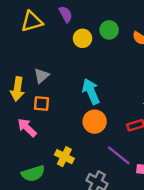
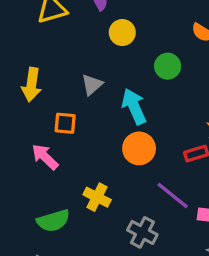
green circle: (109, 30) -> (168, 66), moved
gray triangle: (41, 76) -> (92, 85), moved
yellow arrow: (17, 89) -> (32, 85), moved

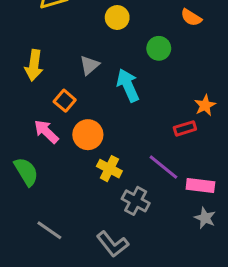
orange square: (65, 123) -> (65, 101), turned 35
orange circle: (139, 148) -> (88, 135), moved
yellow cross: (97, 197) -> (109, 169), moved
green semicircle: (53, 221) -> (26, 172), moved, turned -104

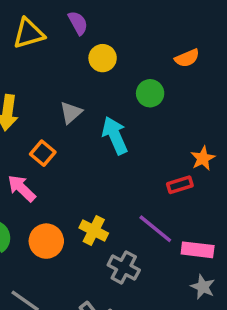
orange semicircle: (191, 17) -> (187, 58), turned -55
orange circle: (88, 135) -> (46, 241), moved

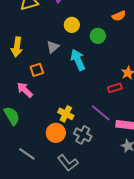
yellow circle: (103, 58) -> (72, 25), moved
orange square: (43, 153) -> (37, 70), turned 32
orange circle: (46, 241) -> (56, 133), moved

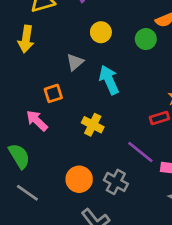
green circle: (98, 36) -> (146, 39), moved
yellow arrow: (17, 47) -> (26, 39), moved
yellow cross: (66, 114) -> (93, 125), moved
gray line: (27, 154) -> (27, 193), moved

